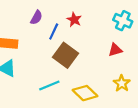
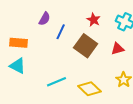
red star: (74, 20) -> (94, 20), moved
brown square: (66, 55) -> (86, 46), moved

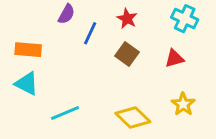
red star: (94, 20) -> (127, 19), moved
brown square: (86, 46) -> (127, 54), size x0.7
cyan line: (57, 82) -> (65, 113), moved

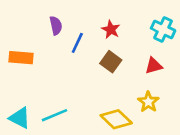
purple semicircle: (66, 14) -> (56, 25), turned -42
cyan triangle: (27, 84) -> (20, 118), moved
yellow star: (183, 104) -> (148, 102), moved

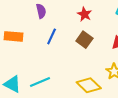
blue line: (77, 43) -> (52, 36), moved

